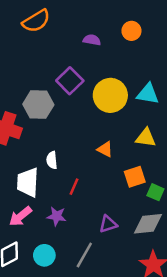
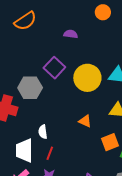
orange circle: (131, 31) -> (103, 12), moved
red line: (74, 187) -> (50, 153), moved

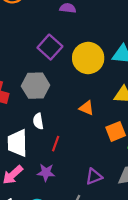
gray hexagon: (30, 88) -> (36, 86), moved
red line: (50, 153) -> (56, 144), moved

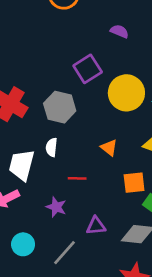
red line: (56, 144) -> (77, 178), moved, turned 56
purple star: (46, 172) -> (56, 207), moved

